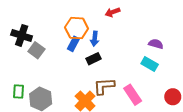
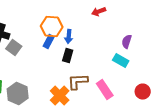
red arrow: (113, 12) -> (99, 12), moved
purple semicircle: (156, 44) -> (127, 42), turned -88
black rectangle: (93, 59) -> (68, 56), turned -48

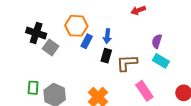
orange hexagon: (52, 27) -> (76, 26), moved
purple semicircle: (127, 42) -> (157, 41), moved
brown L-shape: (78, 82) -> (127, 63), moved

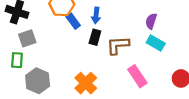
blue rectangle: (87, 41) -> (73, 21), turned -64
gray square: (51, 47) -> (27, 38), moved, turned 35
green rectangle: (33, 88) -> (17, 60), moved

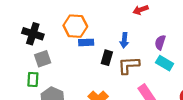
blue arrow: (96, 15) -> (124, 40), moved
blue rectangle: (73, 21) -> (86, 42), turned -56

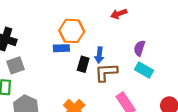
orange hexagon: (75, 26) -> (72, 31), moved
blue arrow: (124, 40) -> (99, 55), moved

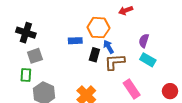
orange hexagon: (72, 31) -> (98, 28), moved
blue arrow: (99, 55) -> (109, 47), turned 144

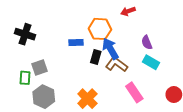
purple semicircle: (144, 41) -> (147, 42), turned -40
blue arrow: (109, 47) -> (110, 49), size x1.5
gray square: (35, 56) -> (40, 67), moved
brown L-shape: (115, 62) -> (117, 64), turned 40

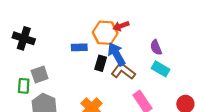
red arrow: (128, 11) -> (121, 26), moved

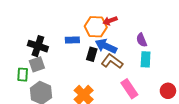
black cross: (24, 38) -> (38, 46), moved
blue arrow: (116, 54) -> (106, 46), turned -35
cyan rectangle: (161, 69) -> (146, 59), turned 63

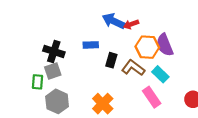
orange hexagon: (96, 27) -> (147, 47), moved
purple semicircle: (142, 40) -> (165, 45), size x1.5
blue arrow: (106, 46) -> (114, 21), moved
cyan rectangle: (146, 59) -> (160, 74), moved, turned -49

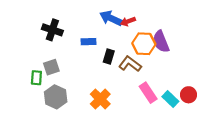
black cross: (54, 51) -> (52, 30), moved
cyan rectangle: (160, 74) -> (170, 99), moved

